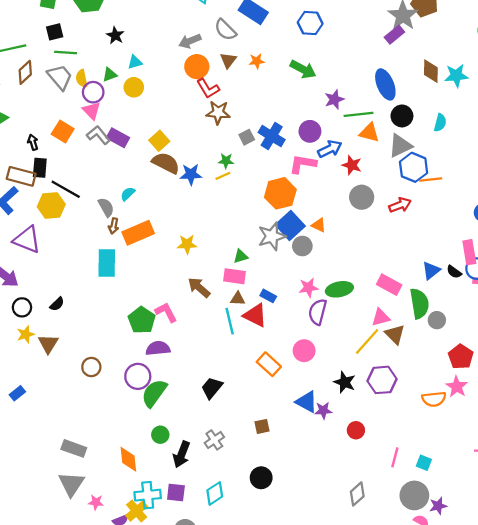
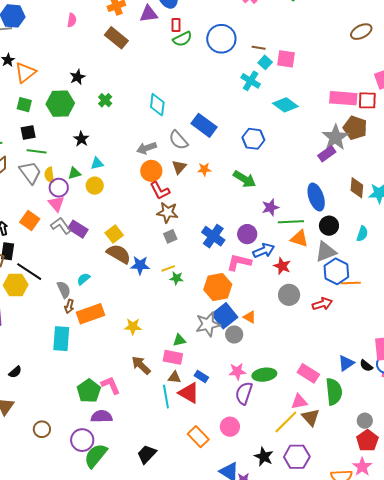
gray square: (247, 137) -> (170, 236), moved
green star: (226, 161) -> (176, 278), moved
gray circle: (437, 320) -> (365, 421), moved

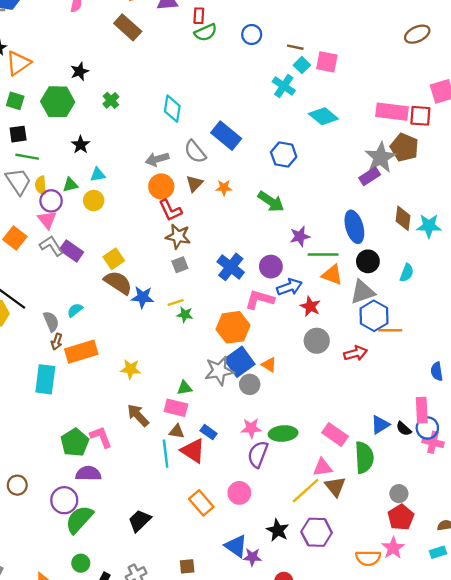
blue circle: (221, 39) -> (252, 35), size x0.6

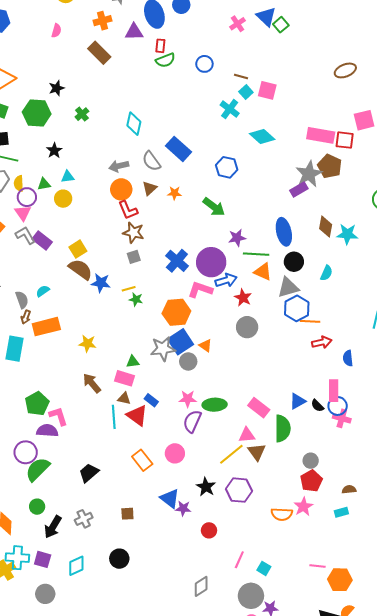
purple circle: (271, 267) -> (211, 262), size x1.5
red arrow: (355, 353) -> (322, 342), moved
pink L-shape: (101, 437) -> (58, 416), moved

